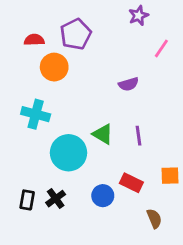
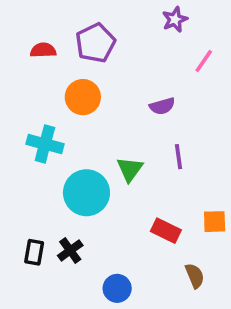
orange circle: (54, 67) -> (83, 97), moved
green triangle: (103, 134) -> (130, 169), turned 35
purple line: (139, 136) -> (178, 157), moved
blue circle: (103, 196) -> (117, 288), moved

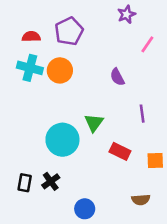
purple semicircle: (162, 106) -> (117, 77), turned 78
cyan cross: (45, 144) -> (30, 68), moved
purple line: (178, 157) -> (142, 114), moved
red rectangle: (166, 231) -> (120, 151), moved
brown semicircle: (195, 276) -> (141, 200), turned 108

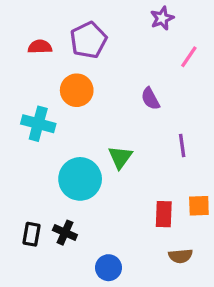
cyan cross: (30, 68) -> (38, 124), moved
red rectangle: (120, 151) -> (164, 214), moved, turned 66
black cross: (51, 181) -> (65, 233), turned -30

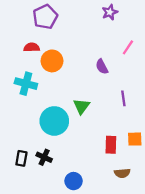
purple pentagon: (88, 40) -> (45, 17), moved
red semicircle: (40, 47) -> (32, 47), moved
pink line: (189, 57) -> (128, 47), moved

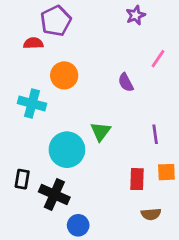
red semicircle: (32, 47) -> (33, 43), moved
purple line: (123, 98) -> (155, 134), moved
black cross: (44, 157) -> (54, 194), size x1.5
black rectangle: (21, 158) -> (22, 179), moved
blue circle: (74, 181) -> (78, 225), moved

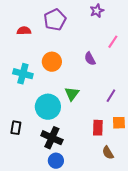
purple pentagon: (56, 21) -> (55, 20), moved
orange circle: (64, 75) -> (52, 62), moved
purple line: (155, 134) -> (111, 96), turned 40
black cross: (54, 194) -> (52, 138), moved
brown semicircle: (151, 214) -> (108, 153), turned 64

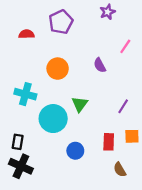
cyan cross: (23, 74) -> (25, 94), moved
black cross: (52, 138) -> (21, 166), moved
blue circle: (56, 161) -> (75, 151), moved

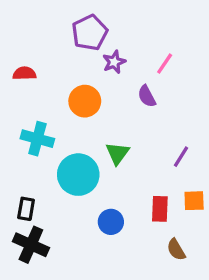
purple star: (108, 12) -> (114, 62), moved
red semicircle: (26, 34) -> (24, 73), moved
pink line: (125, 46) -> (165, 64), moved

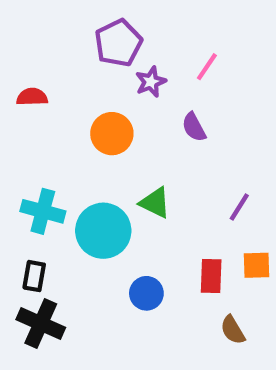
pink line: (165, 64) -> (207, 67), moved
cyan cross: (37, 139) -> (43, 211), moved
green triangle: (117, 153) -> (155, 203), turned -40

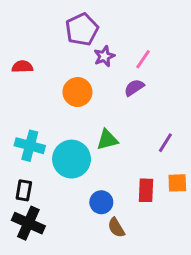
pink line: (207, 67) -> (143, 59), moved
purple semicircle: (194, 127) -> (134, 88), turned 84
green triangle: (155, 203) -> (107, 140), turned -40
brown semicircle: (233, 330) -> (116, 228), moved

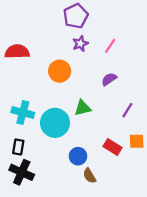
purple pentagon: (82, 29) -> (76, 16), moved
red semicircle: (22, 67) -> (17, 52), size x1.5
purple semicircle: (134, 88) -> (109, 79), moved
red rectangle: (146, 190) -> (112, 147), turned -60

